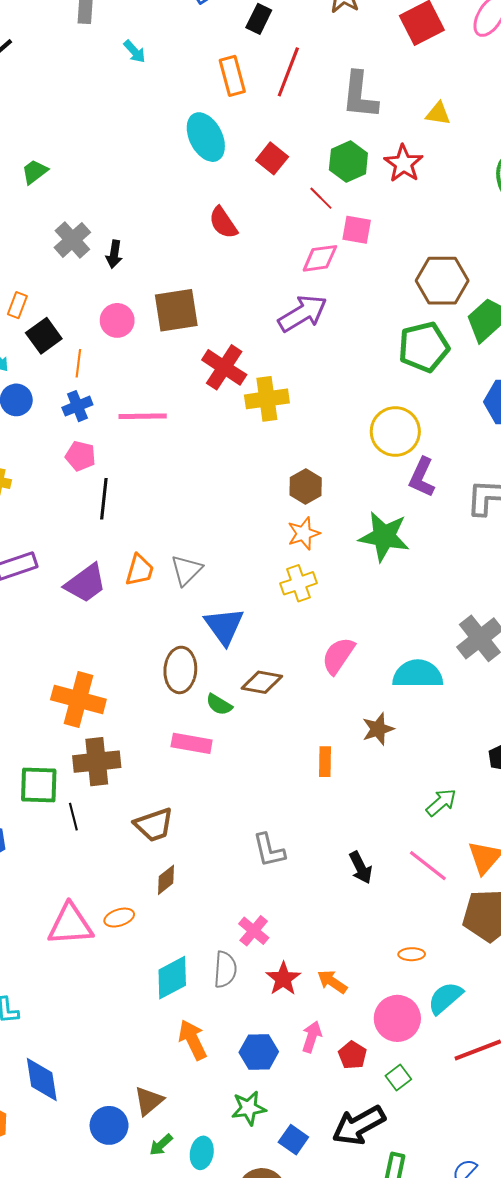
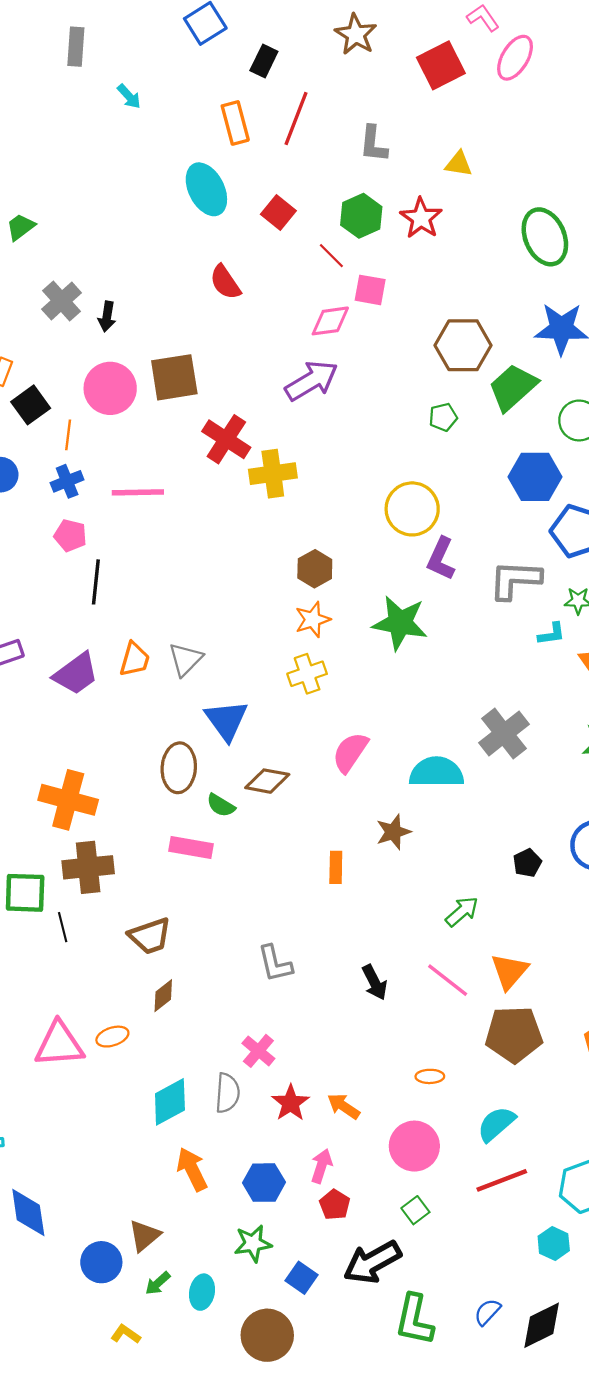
gray L-shape: (360, 95) -> (373, 144), size x0.7
pink circle: (117, 320) -> (110, 388), size x1.4
green pentagon: (424, 347) -> (443, 417), size x0.5
cyan semicircle: (445, 998) -> (496, 1124), moved
red pentagon: (353, 1055) -> (335, 1205), moved

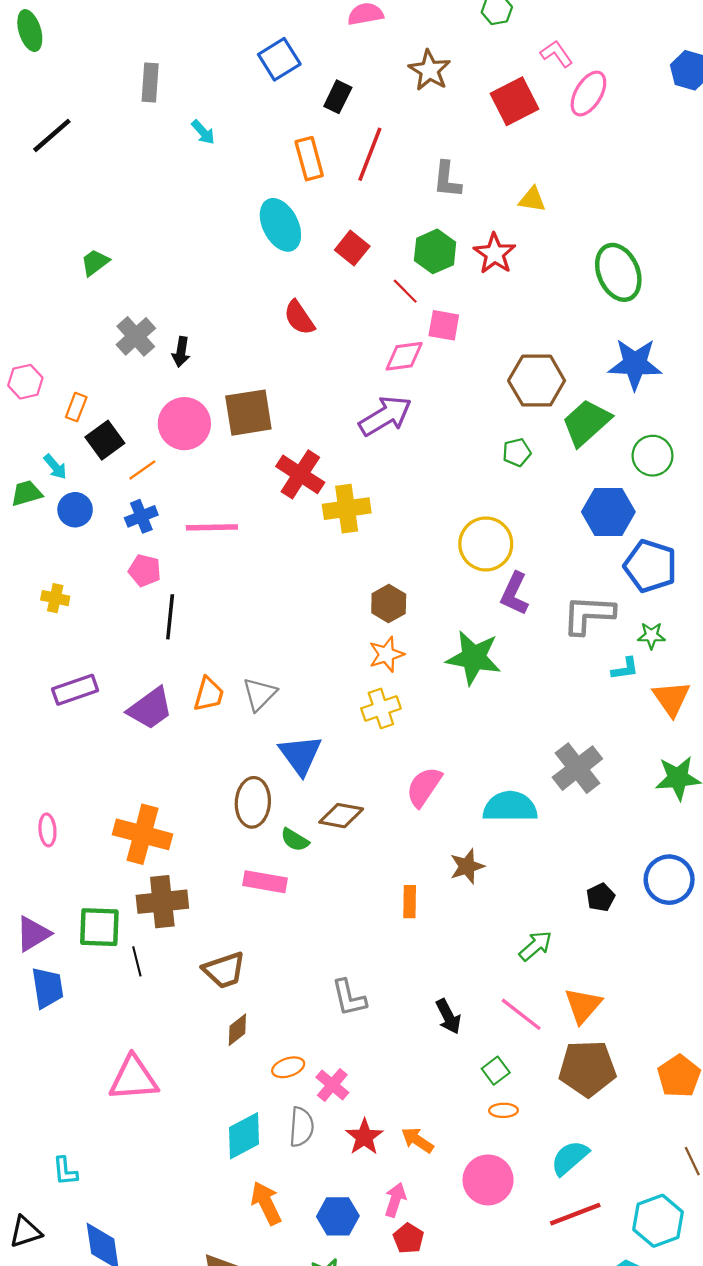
orange line: (68, 435) -> (142, 470), turned 48
orange ellipse: (112, 1037) -> (288, 1067), moved
green square: (415, 1210) -> (496, 1071), moved

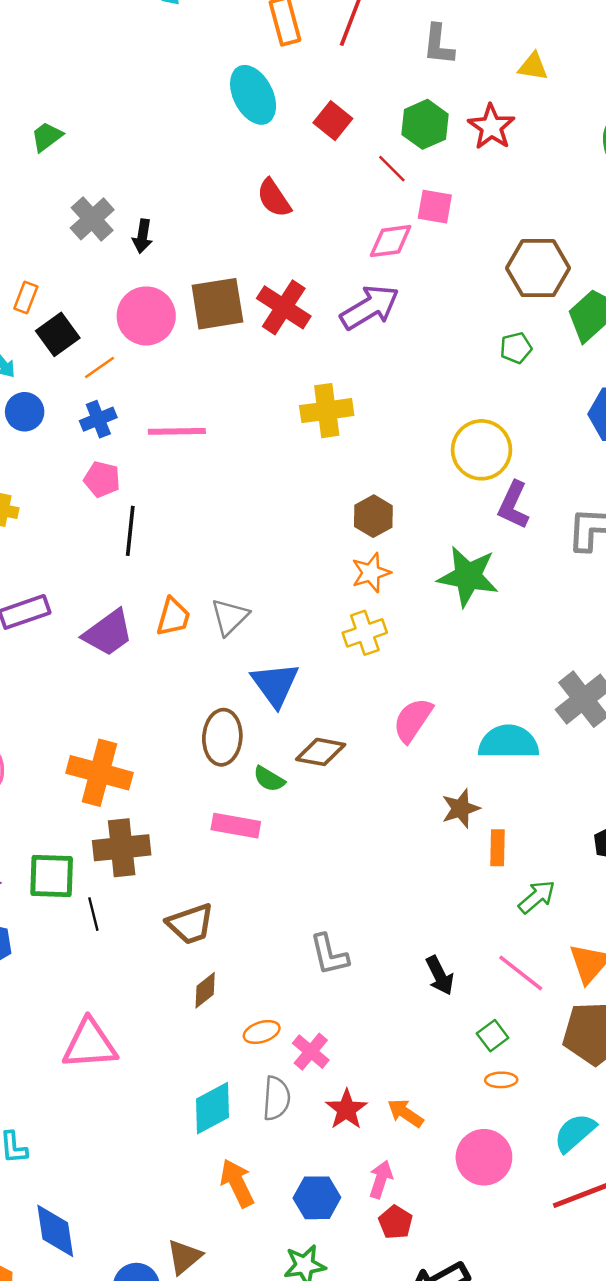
red cross: (300, 474) -> (284, 307), moved
orange rectangle: (410, 902) -> (497, 848), moved

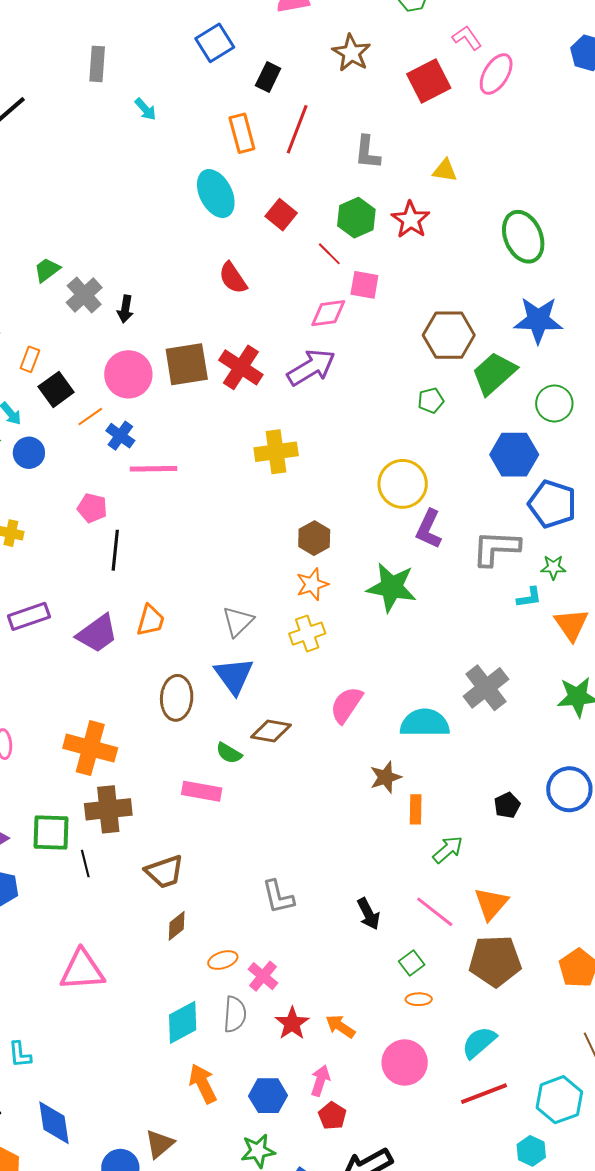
green trapezoid: (47, 137) -> (47, 270), moved
blue cross: (98, 419) -> (120, 436), moved, turned -32
gray triangle: (230, 617) -> (238, 621), moved
brown ellipse: (222, 737) -> (177, 698), moved

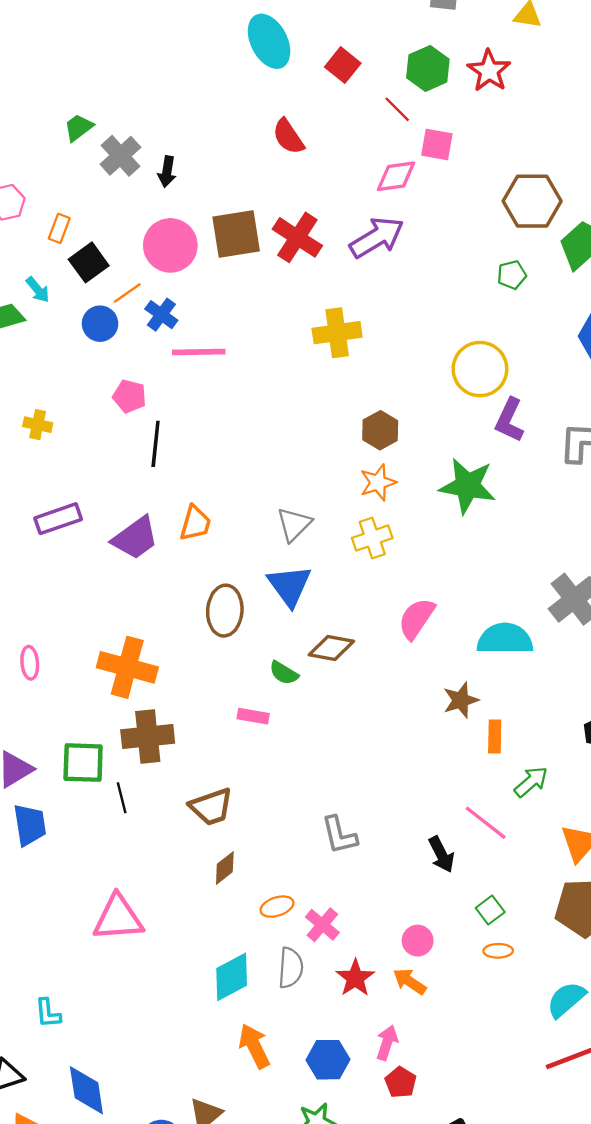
blue circle: (29, 453) -> (100, 324), moved
pink rectangle: (202, 791) -> (253, 716), size x0.7
pink line: (435, 912) -> (486, 823), moved
pink circle: (405, 1063) -> (418, 941), moved, size x0.6

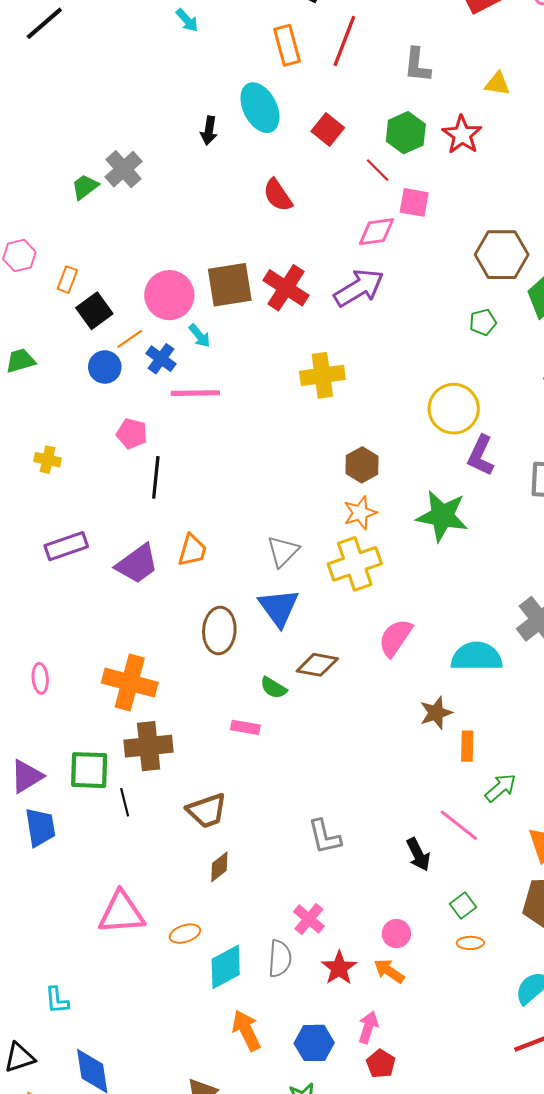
gray cross: (120, 156) -> (124, 169), moved
black arrow: (167, 172) -> (209, 131), moved
cyan arrow: (38, 290) -> (200, 336), moved
yellow cross: (372, 538) -> (355, 564), size x1.4
orange ellipse: (277, 907) -> (185, 934), moved

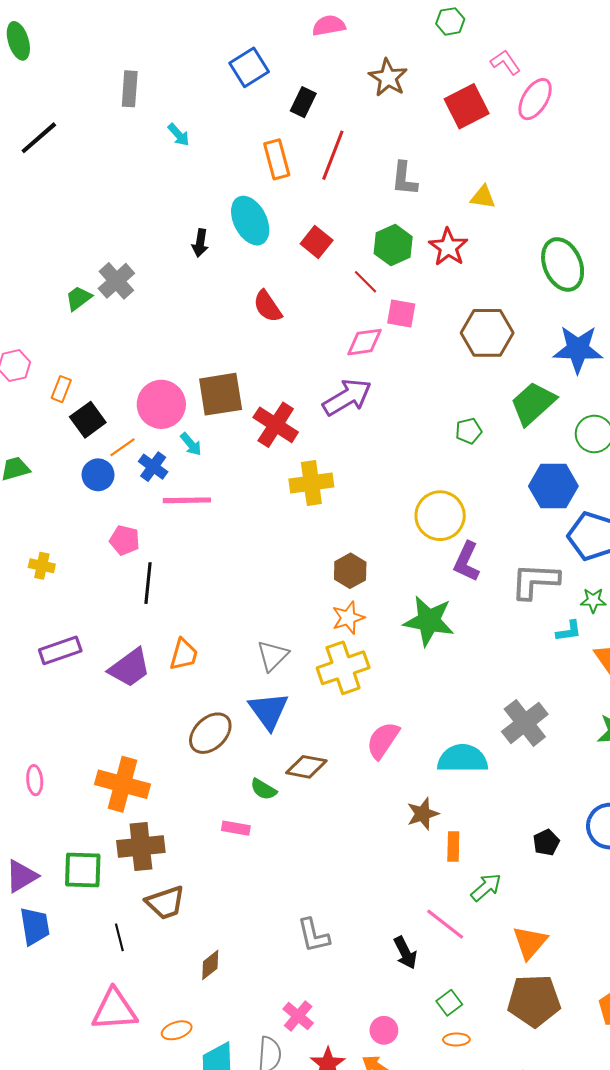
brown hexagon: (502, 255) -> (487, 333), moved
red cross: (286, 288) -> (276, 425), moved
brown ellipse: (219, 630) -> (210, 733), turned 42
black line: (125, 802) -> (119, 937), moved
brown trapezoid: (207, 811) -> (165, 903), moved

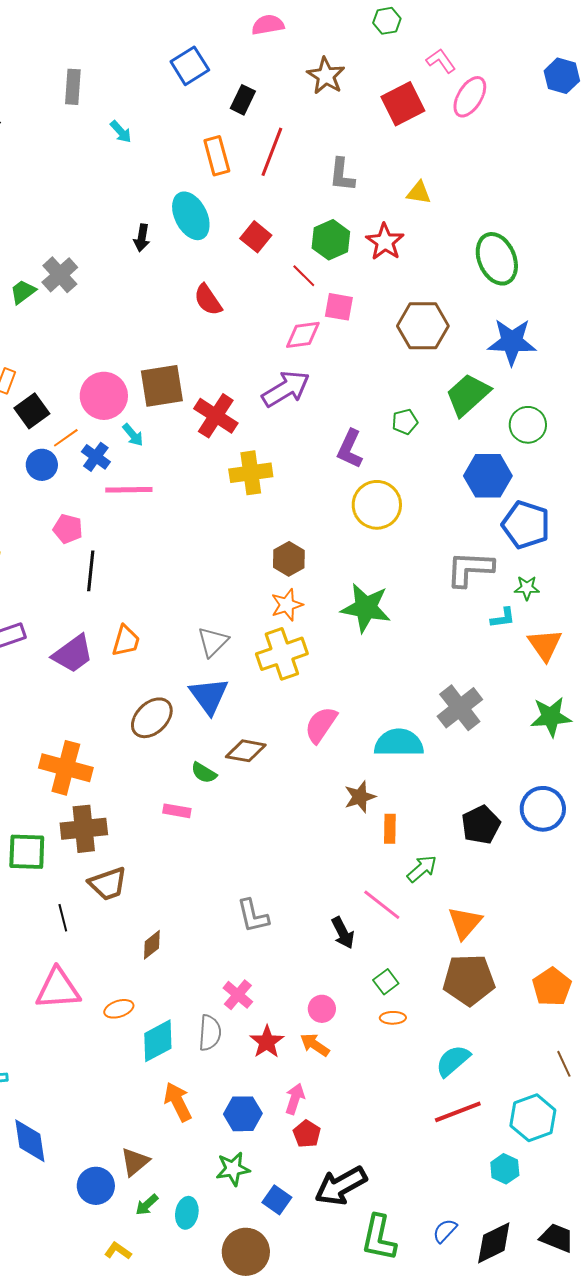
purple L-shape: (467, 562) -> (350, 449), moved
black pentagon: (546, 842) -> (481, 825), size x1.5

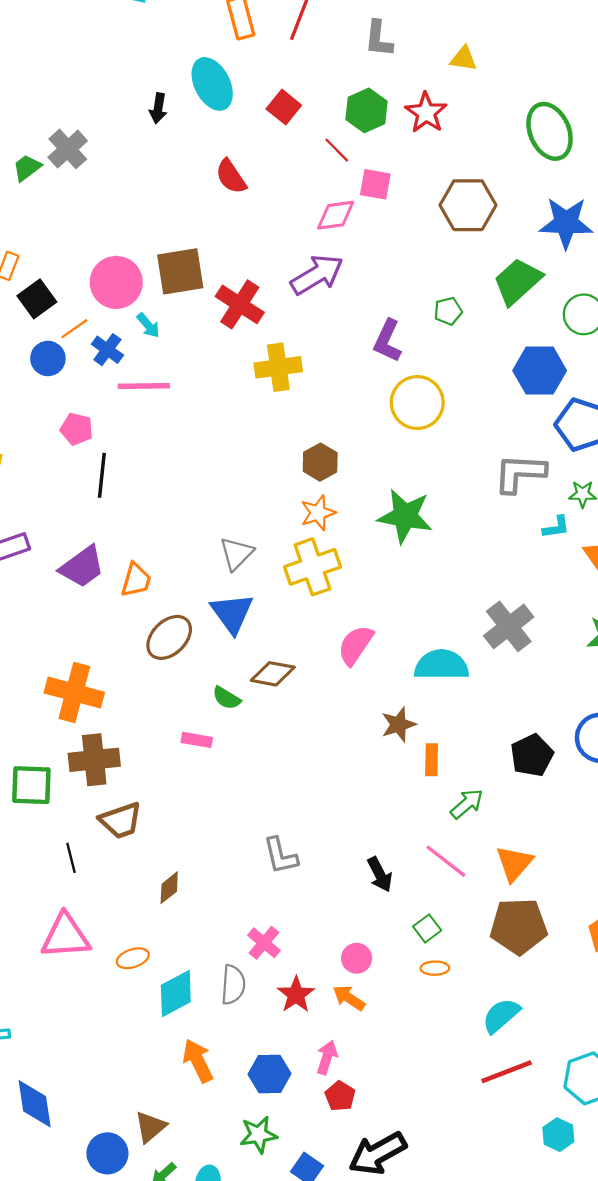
orange trapezoid: (126, 641) -> (136, 580), moved
pink line: (382, 905) -> (446, 861), moved

